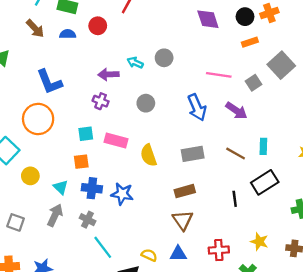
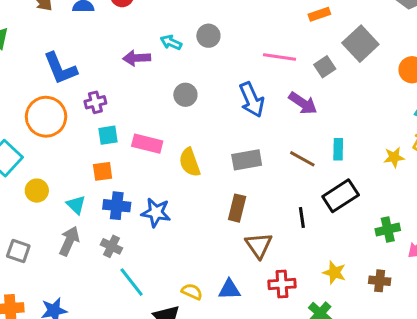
purple cross: (101, 101) -> (95, 102), moved, turned -35
brown rectangle: (185, 191) -> (237, 208), turned -60
brown triangle: (183, 220) -> (259, 245), moved

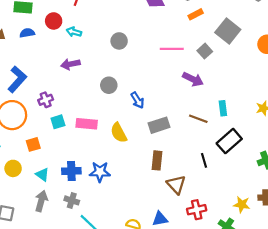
cyan arrow: (171, 42) -> (74, 32), moved
blue L-shape: (60, 68) -> (17, 79), turned -108
blue arrow: (252, 100) -> (137, 100), moved, size x0.7
orange square: (103, 171) -> (33, 144), moved
yellow star: (334, 273) -> (242, 205), moved

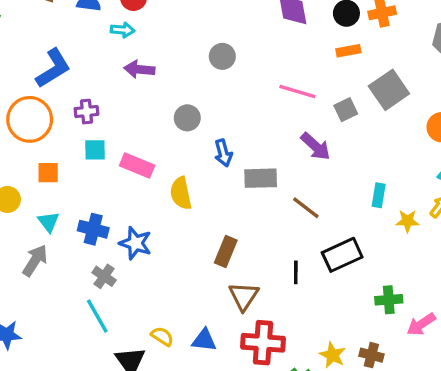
cyan arrow: (74, 32) -> (122, 30), moved, turned 152
cyan rectangle: (223, 108) -> (379, 195), moved
gray rectangle: (159, 125) -> (261, 178), moved
gray cross: (72, 200) -> (104, 276), moved
red cross: (197, 210) -> (263, 343), size x1.4

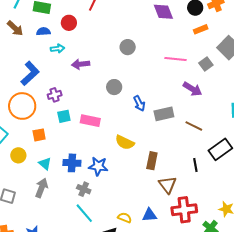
cyan arrow: (122, 30) -> (58, 49), moved
yellow semicircle: (181, 193) -> (125, 142), moved, turned -42

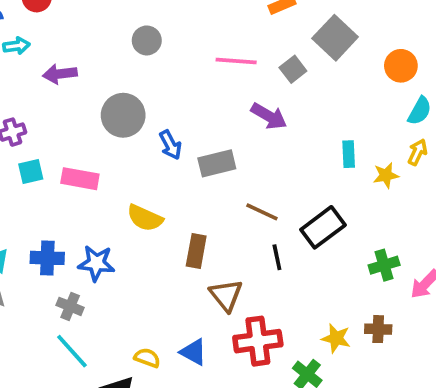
gray circle: (114, 87) -> (123, 115), size x1.5
brown line: (194, 126) -> (262, 212), moved
blue triangle: (149, 215) -> (193, 352), turned 35

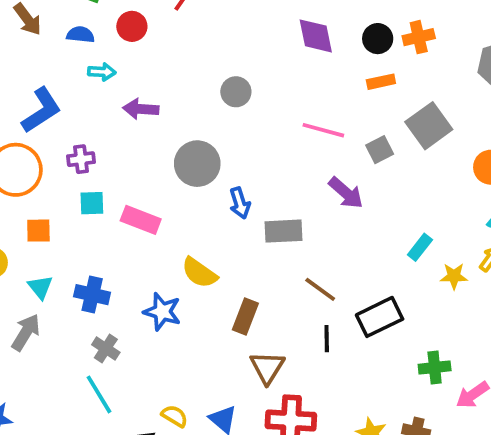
cyan rectangle: (349, 154) -> (420, 247), turned 30
blue star: (96, 263) -> (162, 312), moved

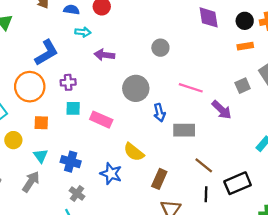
pink line: (323, 130) -> (191, 88), moved

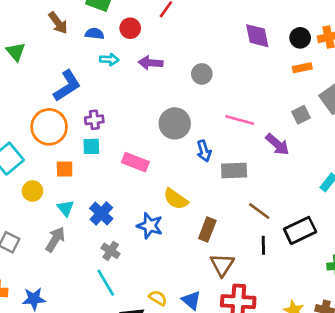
purple arrow: (104, 55) -> (151, 63), moved
cyan square: (73, 108) -> (91, 146), moved
blue cross: (71, 162) -> (101, 214), turned 30

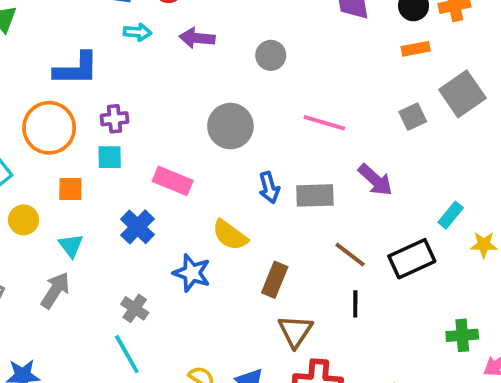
blue L-shape: (67, 86) -> (76, 69), turned 32
purple arrow: (277, 144) -> (375, 180), moved
blue arrow: (204, 151) -> (269, 188), moved
blue cross: (101, 214) -> (137, 227), moved
black rectangle: (300, 230) -> (412, 259), moved

